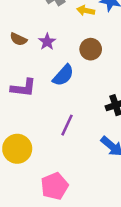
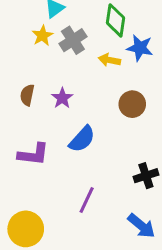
brown semicircle: (18, 39) -> (27, 95), turned 77
brown circle: (91, 49) -> (132, 104), moved

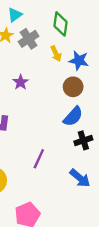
blue star: (140, 48) -> (79, 61), moved
yellow arrow: (109, 60) -> (56, 54), turned -126
blue semicircle: (82, 139) -> (73, 116), moved

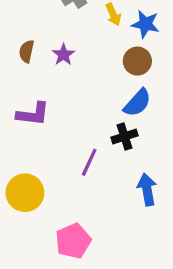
black cross: (83, 140) -> (125, 137), moved
blue arrow: (80, 178) -> (147, 190), turned -140

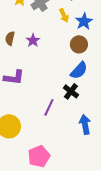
blue star: (145, 24) -> (84, 21), turned 30
black cross: (125, 137) -> (71, 91), turned -35

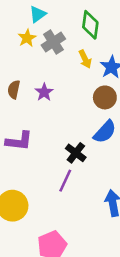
black cross: (71, 91) -> (76, 153), moved

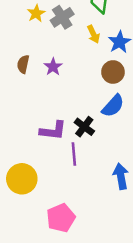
purple L-shape: (19, 141) -> (53, 131), moved
purple line: (65, 181) -> (74, 154), turned -30

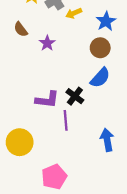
yellow arrow: (93, 34) -> (74, 13), moved, turned 91
brown semicircle: (23, 64) -> (21, 29), moved, turned -49

